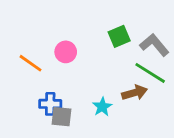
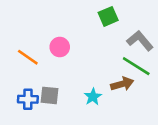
green square: (119, 36) -> (108, 16), moved
blue cross: (50, 104) -> (28, 99), moved
gray square: (61, 117) -> (50, 95), moved

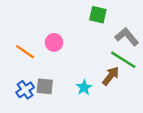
green square: (108, 16) -> (98, 15), turned 36
brown arrow: (122, 84) -> (111, 76), turned -36
blue cross: (28, 99) -> (25, 90), turned -36

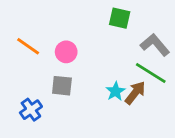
orange line: (25, 52) -> (28, 46), moved
gray square: (45, 86) -> (62, 86), moved
cyan star: (84, 88) -> (115, 91), moved

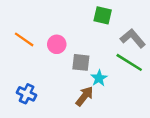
gray square: (62, 86) -> (81, 62), moved
brown arrow: (135, 93) -> (84, 96), moved
blue cross: (31, 110) -> (27, 94), turned -30

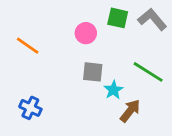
gray L-shape: (133, 38) -> (152, 19), moved
pink circle: (57, 44) -> (86, 33), moved
brown arrow: (84, 96) -> (130, 111), moved

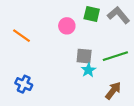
gray square: (93, 72) -> (84, 56), moved
green line: (148, 72) -> (115, 56), turned -50
brown arrow: (130, 111) -> (113, 91), moved

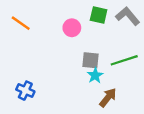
orange line: (22, 36) -> (21, 23), moved
brown arrow: (113, 91) -> (108, 97), moved

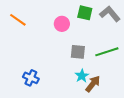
cyan star: (95, 75) -> (82, 76), moved
blue cross: (25, 91) -> (31, 78), moved

